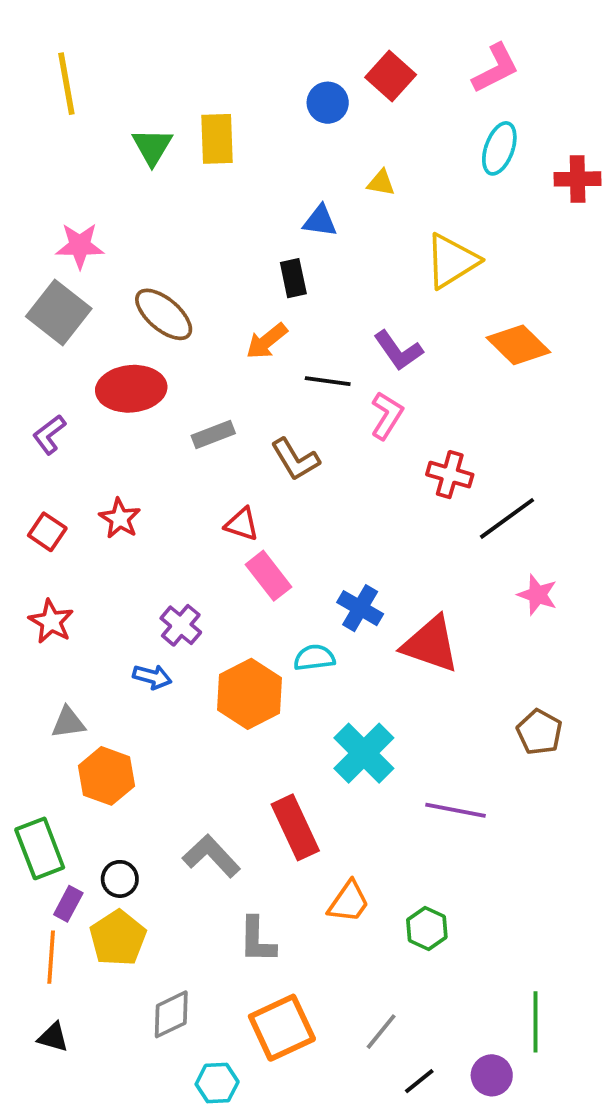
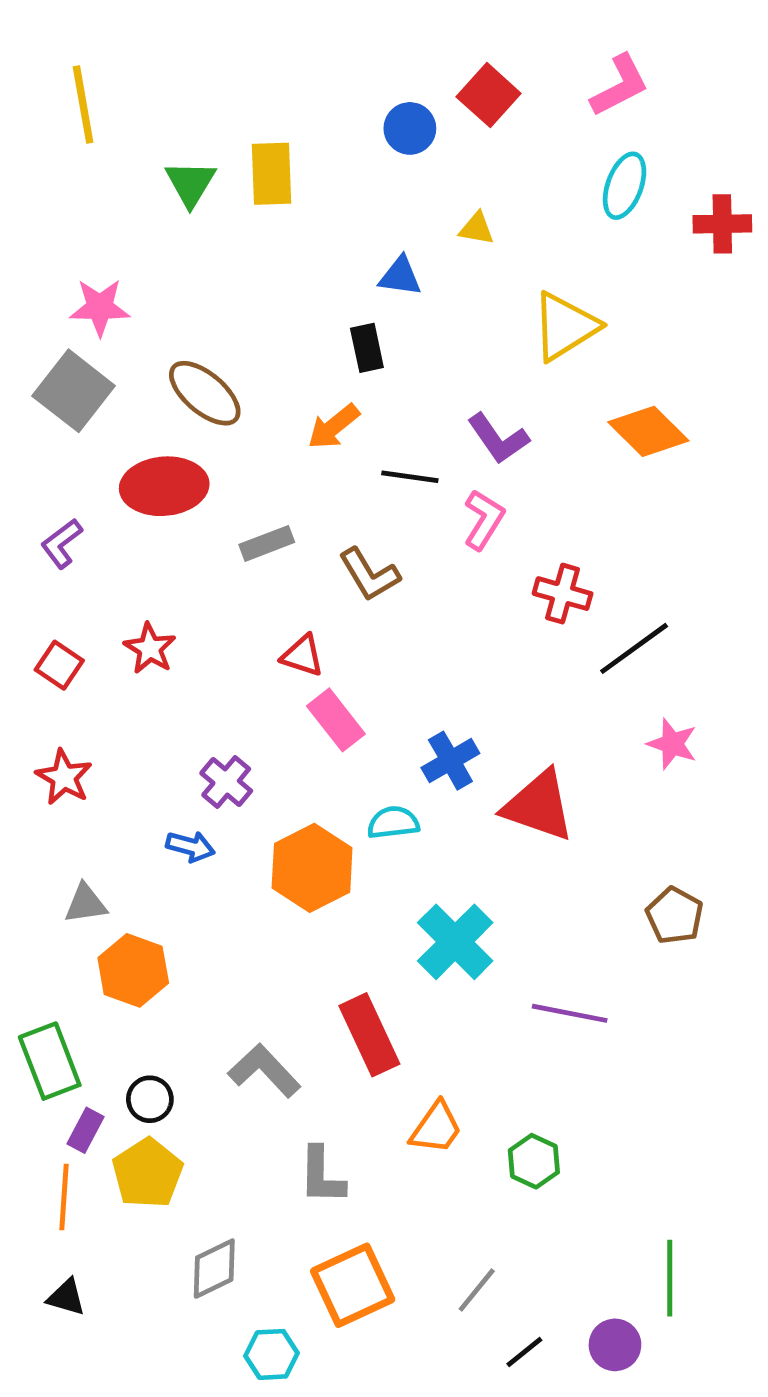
blue cross: (360, 608) -> (450, 761), turned 30

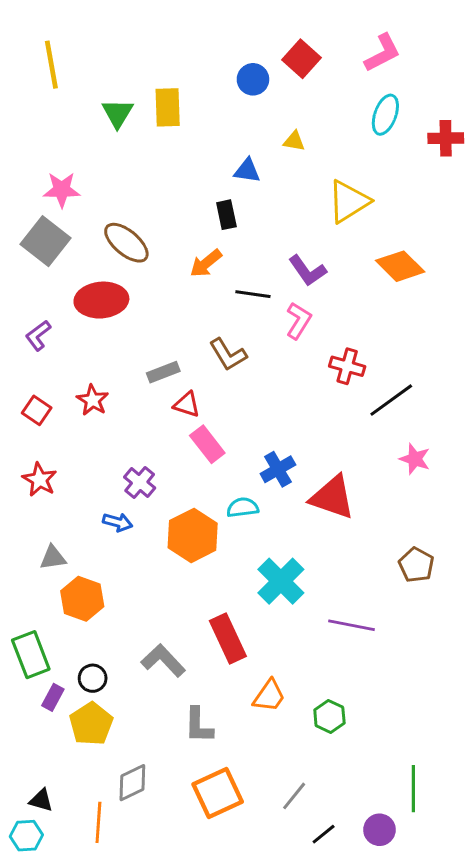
gray rectangle: (267, 543) -> (163, 372), moved
orange line: (64, 1197) -> (98, 822), moved
cyan hexagon: (272, 1354) -> (26, 836), moved

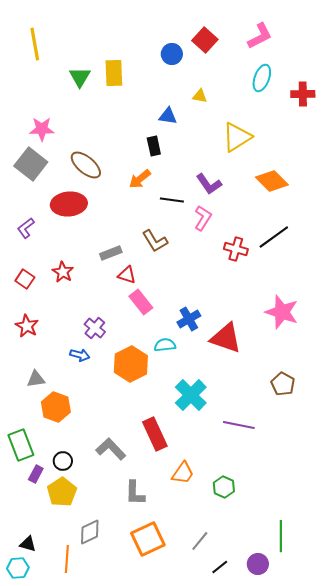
black line: (391, 400) -> (274, 237), moved
pink star: (415, 459) -> (282, 312), size x1.6

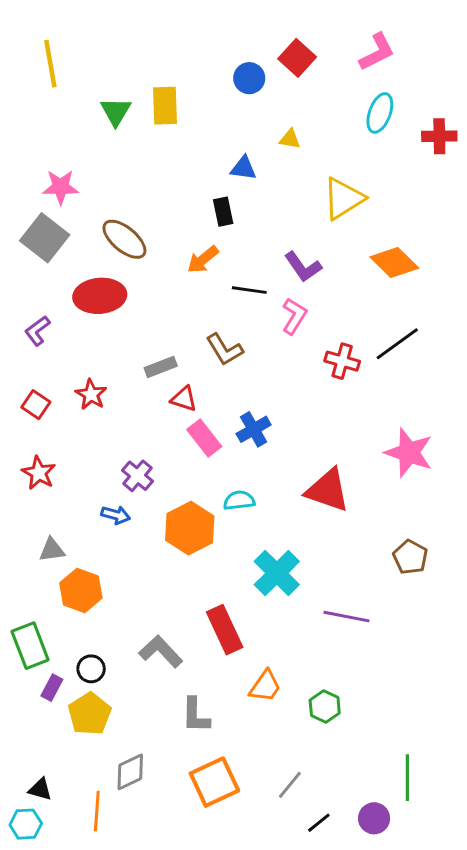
blue cross: (189, 319) -> (254, 429), moved

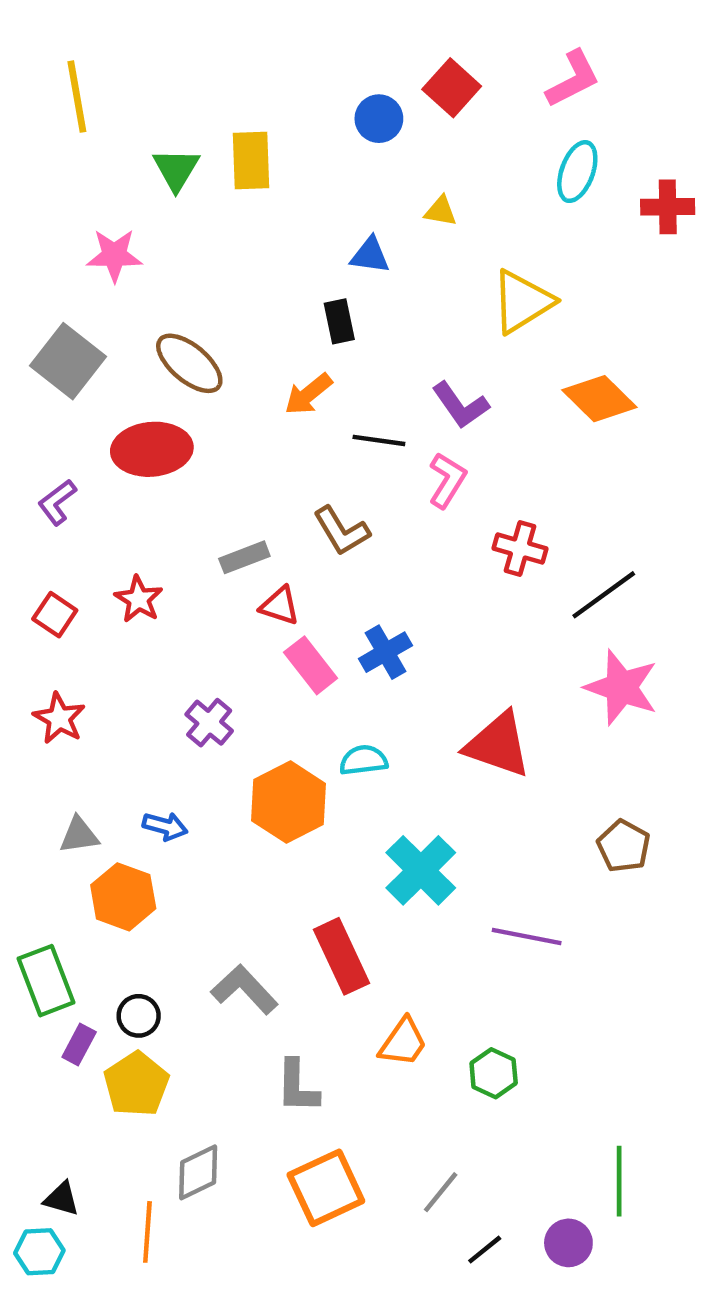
pink star: (61, 187) -> (114, 255), moved
black line: (397, 344) -> (604, 595), moved
blue arrow: (116, 515) -> (165, 826), moved

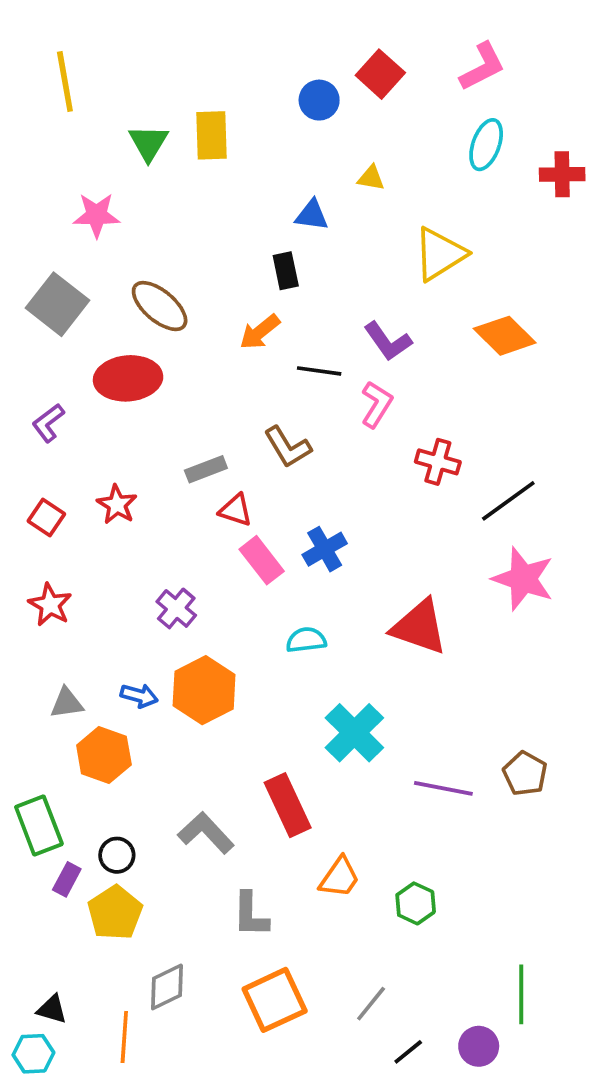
orange hexagon: (289, 802) -> (204, 690), moved
brown pentagon: (624, 846) -> (525, 774), moved

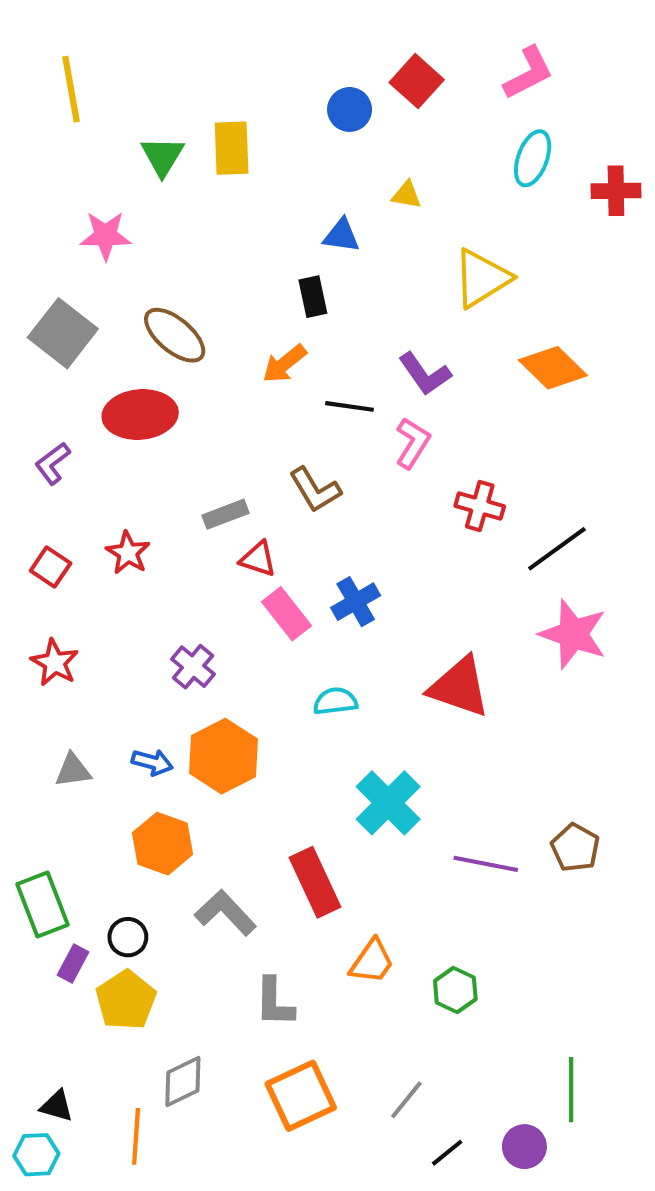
orange hexagon: (104, 755) -> (162, 844), moved

